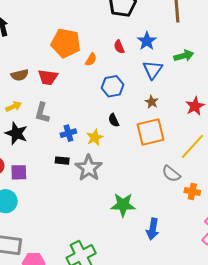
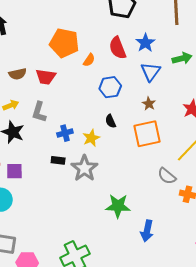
red semicircle: (119, 47) -> (118, 48), size x1.6

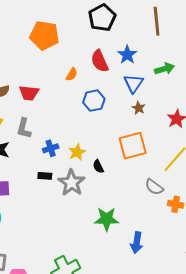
orange pentagon: (64, 43) -> (44, 35), moved
brown star: (149, 104) -> (139, 108), moved
black semicircle: (111, 121) -> (98, 166), moved

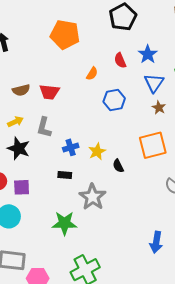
red semicircle: (100, 61) -> (120, 60), size x0.7
gray star: (72, 183) -> (93, 197), moved
green star: (107, 219) -> (64, 223), moved

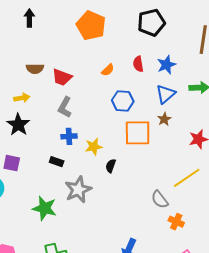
gray L-shape: (44, 127) -> (65, 107), moved
orange square: (153, 145) -> (138, 133), moved
black semicircle: (118, 166) -> (111, 166), turned 32

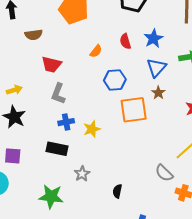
brown semicircle: (35, 69) -> (34, 35), moved
black rectangle: (57, 162) -> (57, 149), size x1.5
black semicircle: (111, 166) -> (117, 191), moved
gray star: (78, 190) -> (82, 174), size x0.6

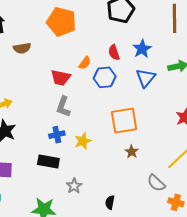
red trapezoid: (51, 64) -> (61, 78), moved
blue hexagon: (115, 80) -> (105, 77), moved
brown star: (158, 93) -> (132, 152), moved
gray L-shape: (58, 94) -> (63, 107), moved

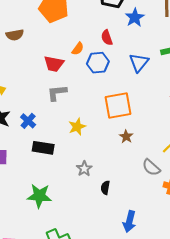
blue star: (142, 49) -> (135, 17), moved
gray L-shape: (63, 107) -> (57, 93), turned 65
blue cross: (57, 135) -> (28, 121), moved, turned -35
gray star: (74, 186) -> (84, 169), moved

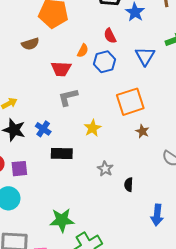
brown semicircle: (15, 35) -> (30, 44), moved
green star: (39, 196) -> (62, 220), moved

